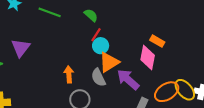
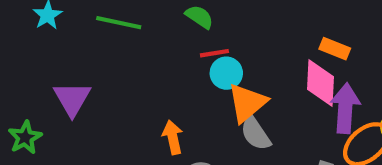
red line: (96, 35) -> (214, 53), turned 56
gray semicircle: (98, 77) -> (256, 133), moved
purple arrow: (128, 79) -> (345, 108), moved, turned 60

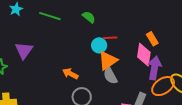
orange rectangle: (335, 49) -> (152, 39), turned 32
red line: (214, 53) -> (110, 38), moved
orange arrow: (173, 137) -> (70, 74), turned -56

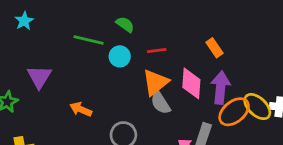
green line: (50, 16) -> (89, 40), moved
cyan circle: (99, 45) -> (120, 56), moved
pink diamond: (144, 55) -> (191, 83), moved
orange arrow: (70, 74) -> (81, 109), moved

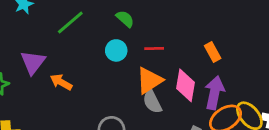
green line: (89, 40) -> (70, 23), moved, turned -60
orange arrow: (81, 109) -> (61, 82), moved

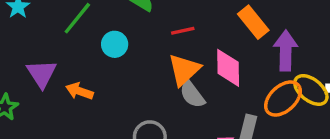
cyan circle: (116, 50) -> (115, 44), moved
orange rectangle: (213, 52) -> (253, 22), size x1.4
purple arrow: (214, 93) -> (286, 51), moved

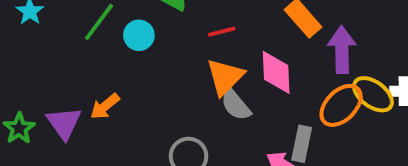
cyan circle: (115, 44) -> (139, 35), moved
purple triangle: (42, 74) -> (64, 123), moved
orange arrow: (79, 91) -> (105, 106), turned -56

